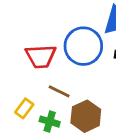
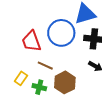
red trapezoid: (41, 56) -> (31, 41), turned 75

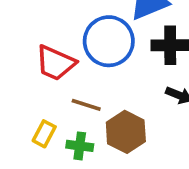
red trapezoid: (31, 41) -> (55, 63), turned -40

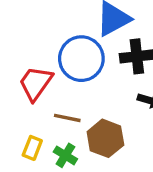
red trapezoid: (55, 63) -> (36, 83), turned 108
green cross: (80, 146) -> (65, 155), turned 30

